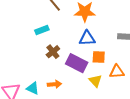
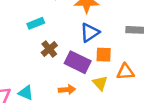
blue triangle: (87, 38) -> (90, 33), turned -30
orange arrow: (54, 84) -> (67, 90), moved

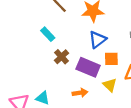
cyan rectangle: (36, 23) -> (48, 34), turned 72

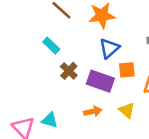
yellow triangle: (110, 85) -> (127, 110), moved

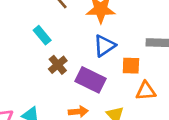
orange square: (127, 70) -> (131, 66), moved

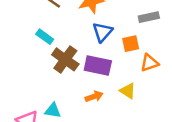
brown cross: (58, 65) -> (65, 59), size x1.5

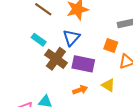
blue triangle: (102, 32) -> (71, 38), moved
orange square: (131, 44) -> (111, 45), turned 32

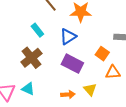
brown cross: (56, 59) -> (31, 58), moved
orange arrow: (80, 90) -> (68, 94), moved

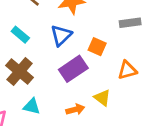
orange square: (102, 54) -> (97, 47), moved
purple rectangle: (72, 64) -> (73, 69), turned -50
cyan triangle: (28, 89) -> (32, 106), moved

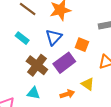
brown cross: (20, 71) -> (37, 65), moved

